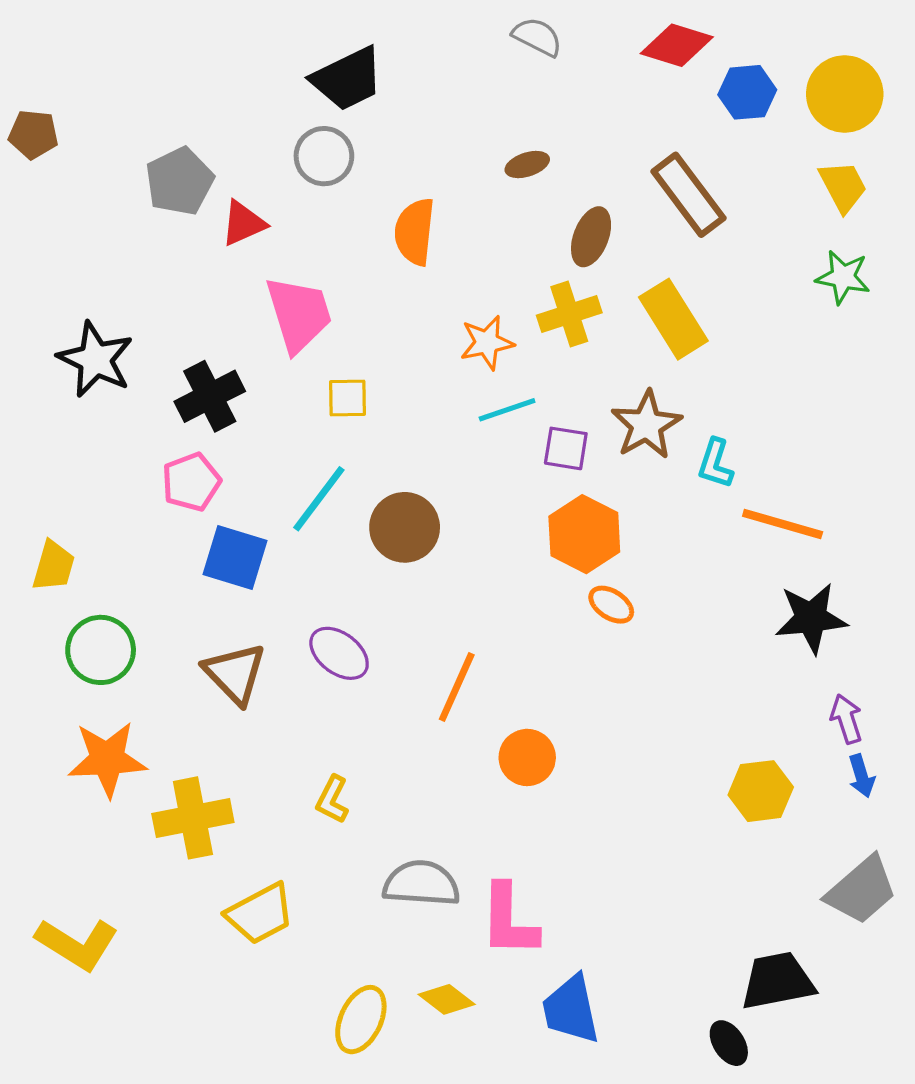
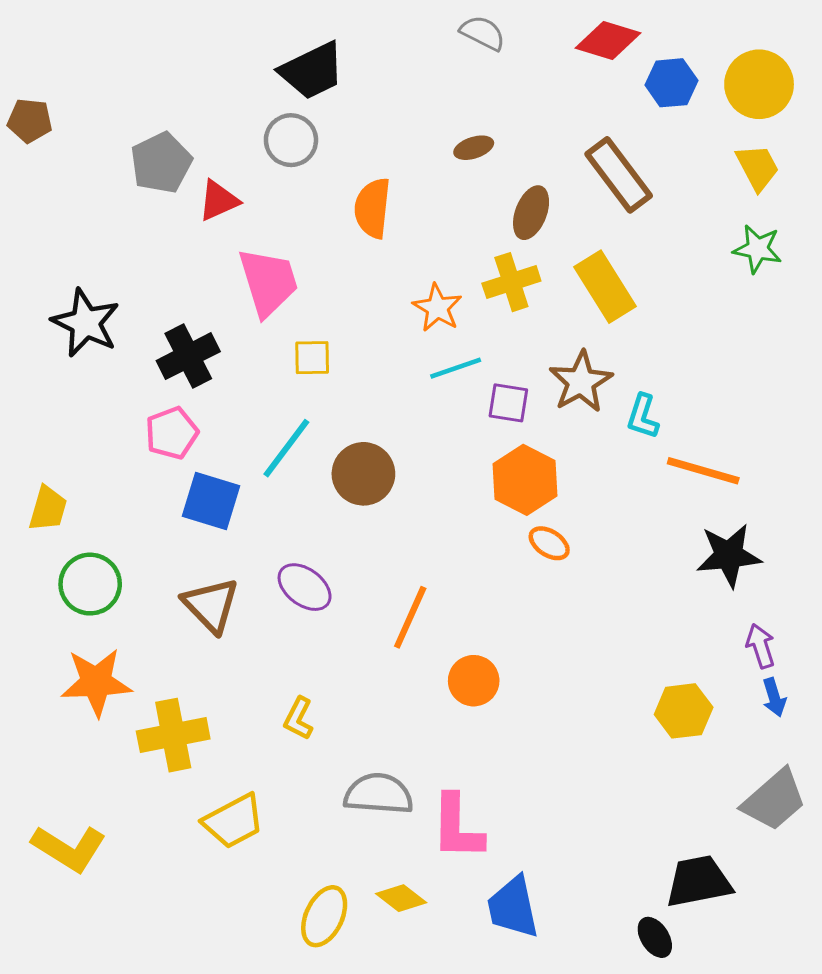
orange star: (487, 343) -> (437, 308), turned -30

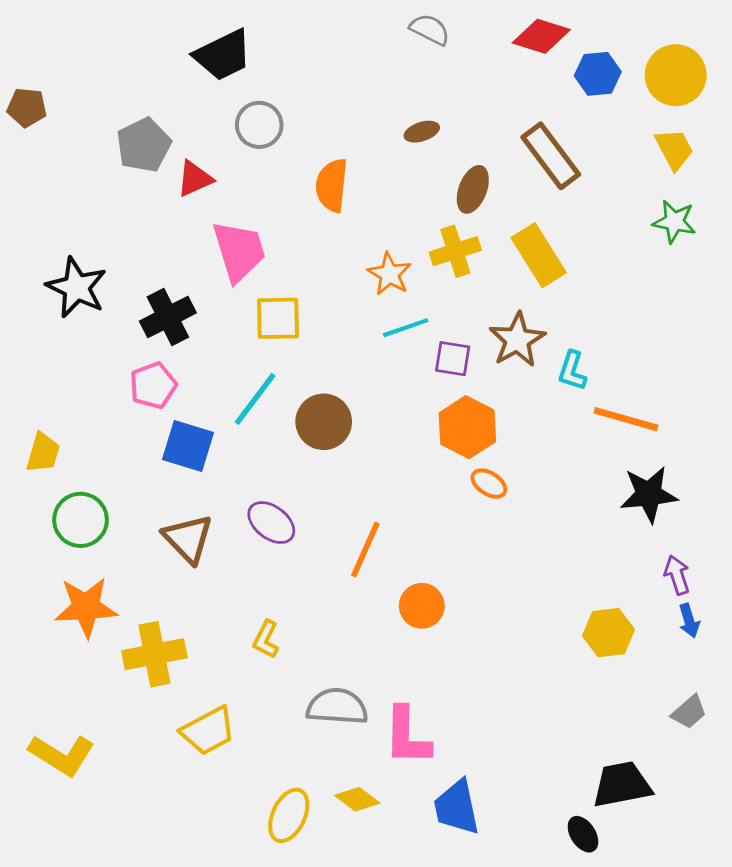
black trapezoid: (312, 71) -> (223, 55), moved
yellow square: (312, 358) -> (278, 318), size x1.4
gray trapezoid: (774, 800) -> (689, 712), size x0.6

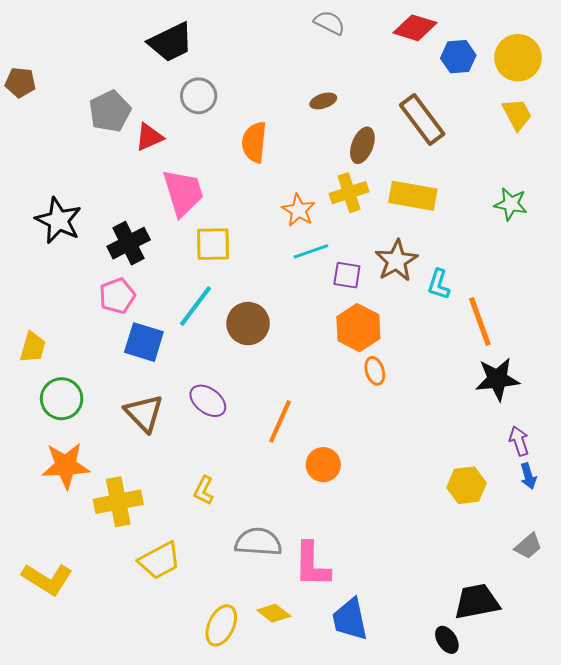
green star: (674, 222) -> (511, 204), moved
yellow rectangle: (539, 255) -> (413, 196), turned -48
orange line: (626, 419) -> (480, 321), turned 54
orange ellipse: (489, 484) -> (375, 371), turned 40

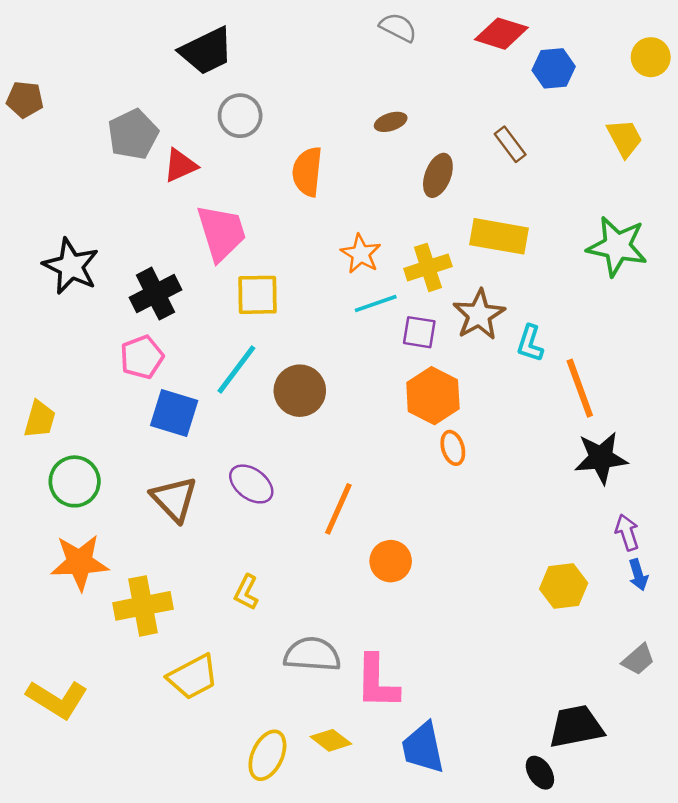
yellow circle: (518, 58) -> (651, 57), moved, size x0.7
brown rectangle: (422, 120) -> (510, 144), size x0.6
yellow cross: (349, 193) -> (428, 267), moved
green star: (511, 204) -> (617, 246), size x1.5

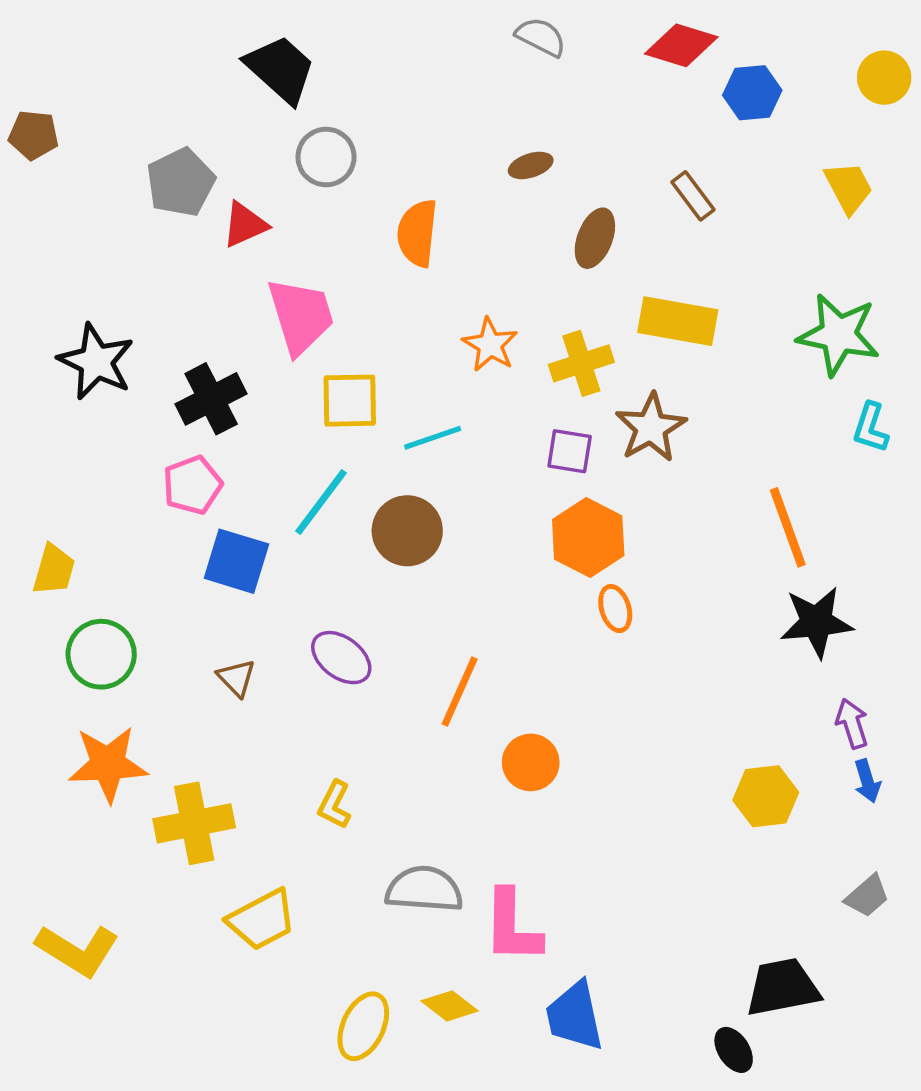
black trapezoid: (206, 51) -> (280, 69), turned -112
cyan line: (376, 304) -> (433, 438), moved
cyan L-shape: (530, 343) -> (871, 428), moved
brown triangle: (174, 499) -> (236, 678), size x0.6

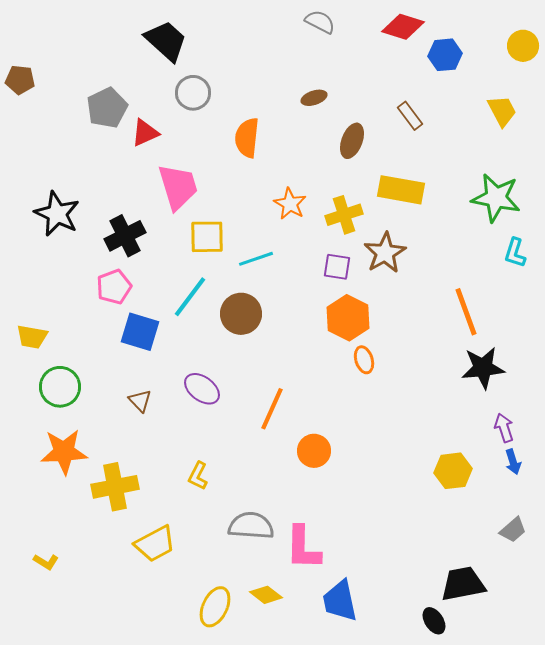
yellow trapezoid: (54, 570) -> (32, 337), turned 84
yellow L-shape: (77, 950) -> (46, 562), size x0.5

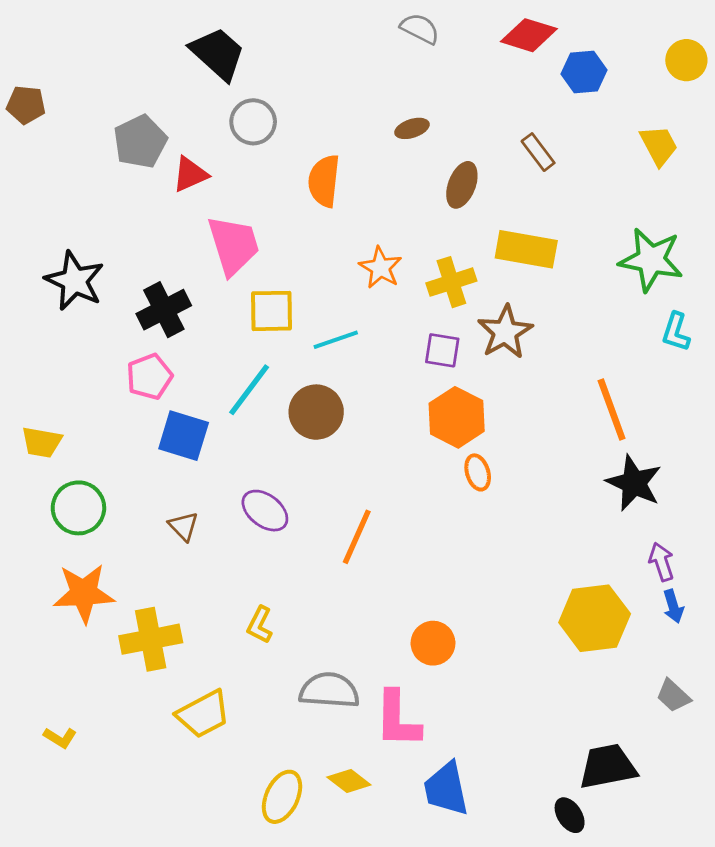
black star: (483, 368) -> (634, 483), turned 30
orange circle: (314, 451) -> (433, 643), moved
yellow hexagon: (453, 471) -> (595, 618), size x1.4
gray trapezoid: (513, 530) -> (673, 696), turned 84

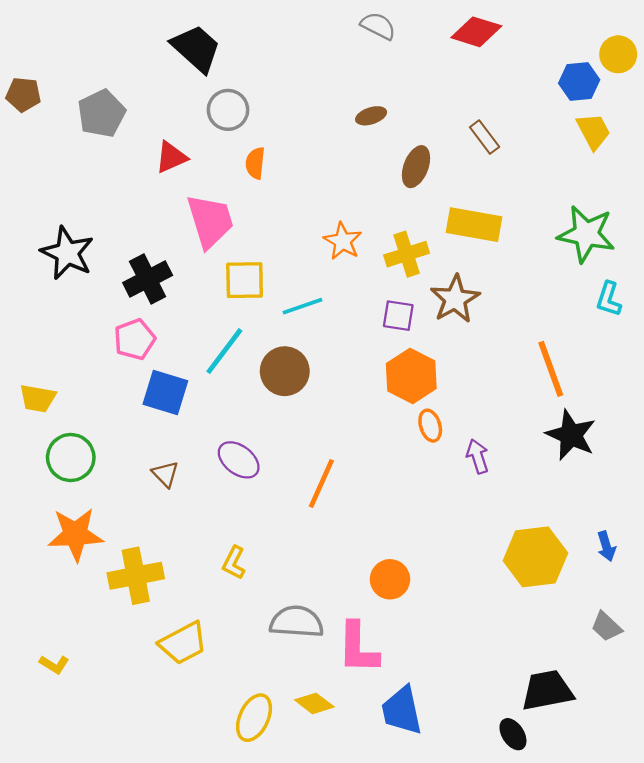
blue hexagon: (584, 72) -> (579, 82), moved
gray pentagon: (140, 142) -> (101, 113), moved
orange semicircle: (324, 181) -> (255, 163), moved, size x0.7
purple arrow: (661, 562) -> (477, 456), moved

